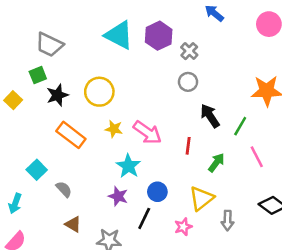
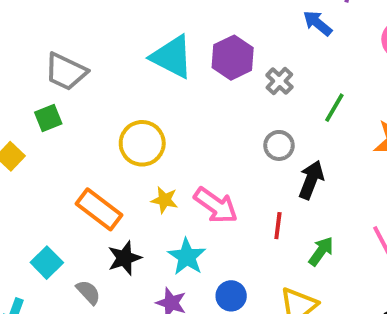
gray circle: (188, 82) -> (279, 145), moved
black star: (57, 95) -> (124, 258), moved
black arrow: (210, 116) -> (311, 180), turned 55
green line: (240, 126) -> (334, 108), moved

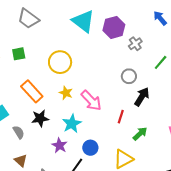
green square: (48, 118) -> (19, 54), moved

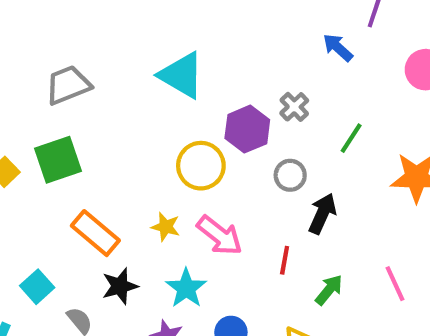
gray trapezoid: (28, 19) -> (68, 85), turned 130
purple hexagon: (114, 27) -> (247, 129), moved
green square: (19, 54) -> (58, 160), size x1.6
yellow circle: (60, 62) -> (201, 166), moved

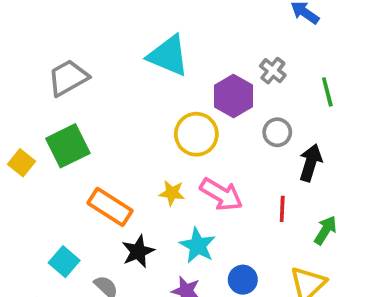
green line: (351, 138) -> (327, 92), turned -40

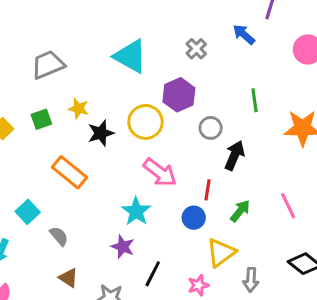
gray cross: (273, 71) -> (196, 49), moved
green square: (68, 146) -> (41, 119), size x0.6
yellow star: (172, 193) -> (79, 109), moved
black star: (138, 251) -> (101, 133), moved
blue circle: (243, 280) -> (194, 218), moved

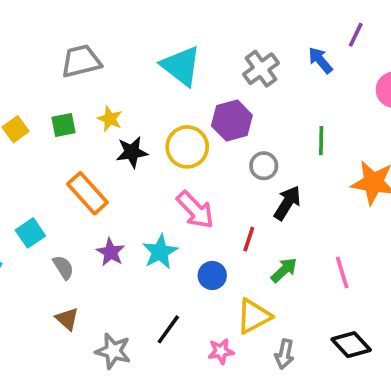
gray cross: (196, 49) -> (261, 69), size x1.4
blue circle: (194, 218) -> (212, 275), moved
purple star: (123, 247) -> (111, 252), moved

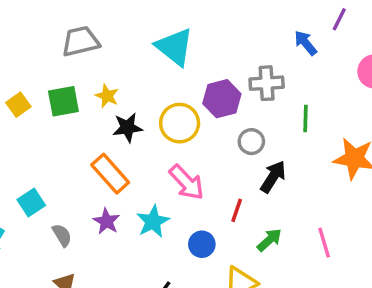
gray cross: (261, 69) -> (267, 83), moved, turned 32
green square: (63, 125) -> (63, 101), size x1.4
orange rectangle: (87, 193) -> (110, 174), moved

